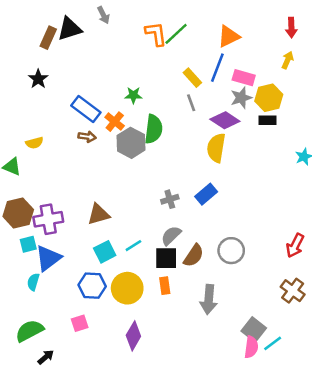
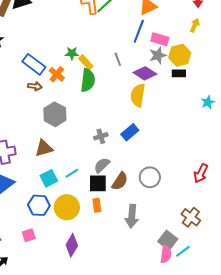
yellow rectangle: (192, 78) -> (86, 62), moved
gray hexagon: (131, 143) -> (55, 114), moved
brown cross: (293, 291) -> (191, 217), moved

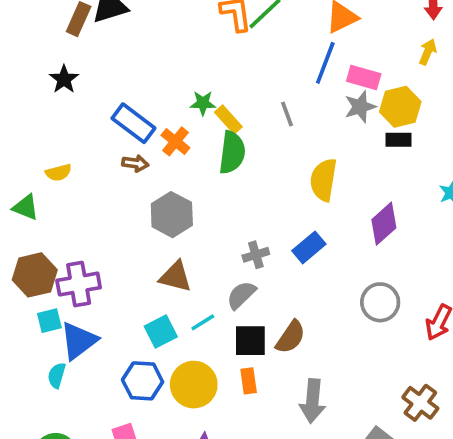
purple diamond: (145, 73) -> (384, 224), moved, turned -75
brown triangle: (44, 148) -> (175, 277), moved, turned 30
gray semicircle: (102, 165) -> (241, 295), moved
gray circle: (150, 177) -> (380, 302), moved

